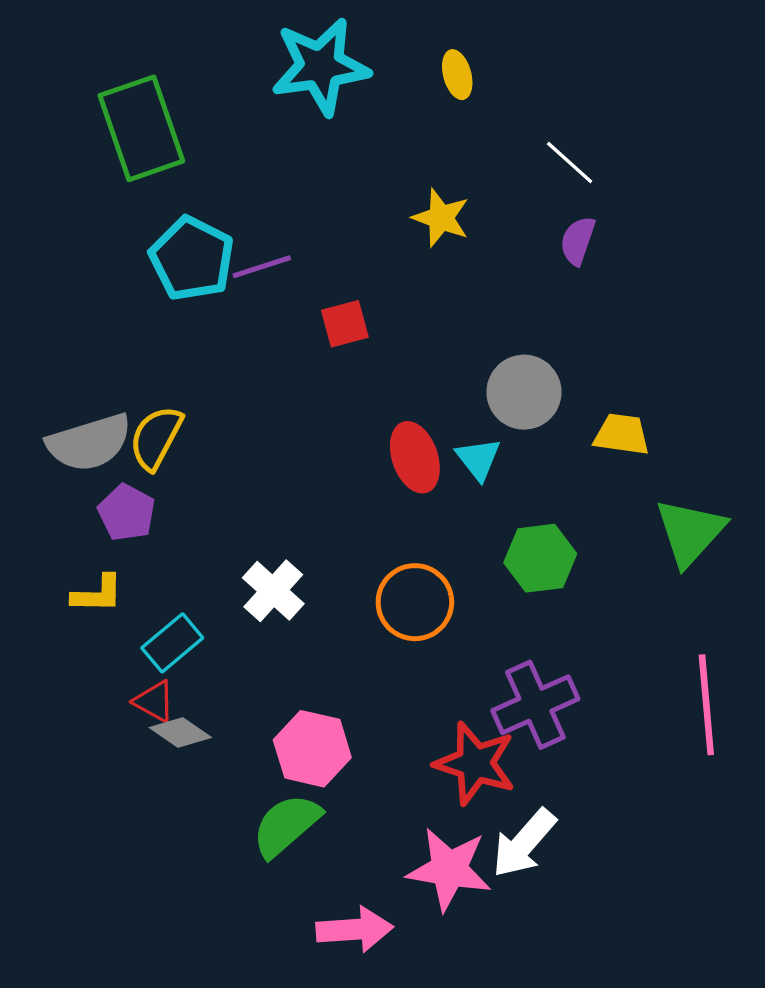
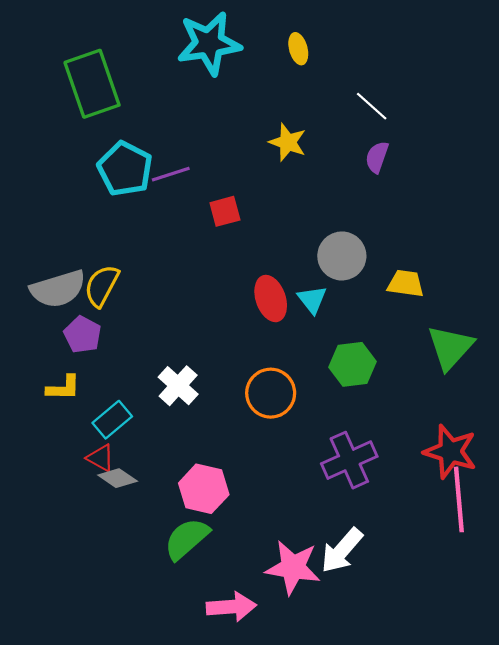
pink line: (706, 705) -> (459, 499), moved
red star: (475, 763) -> (450, 452), moved

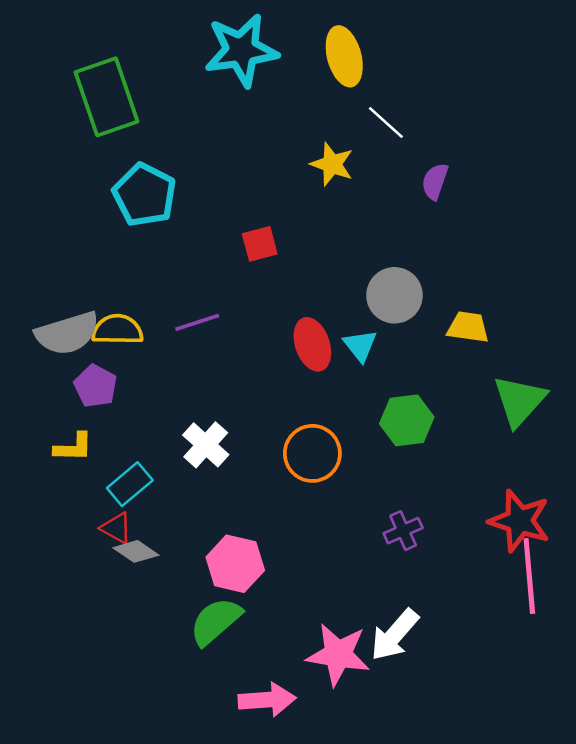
yellow ellipse: (298, 49) -> (344, 56), size x1.6
white line: (372, 106) -> (386, 123), moved
purple line: (171, 174) -> (197, 322), moved
yellow semicircle: (102, 286) -> (118, 330), turned 63
purple cross: (349, 460) -> (403, 531), size x0.6

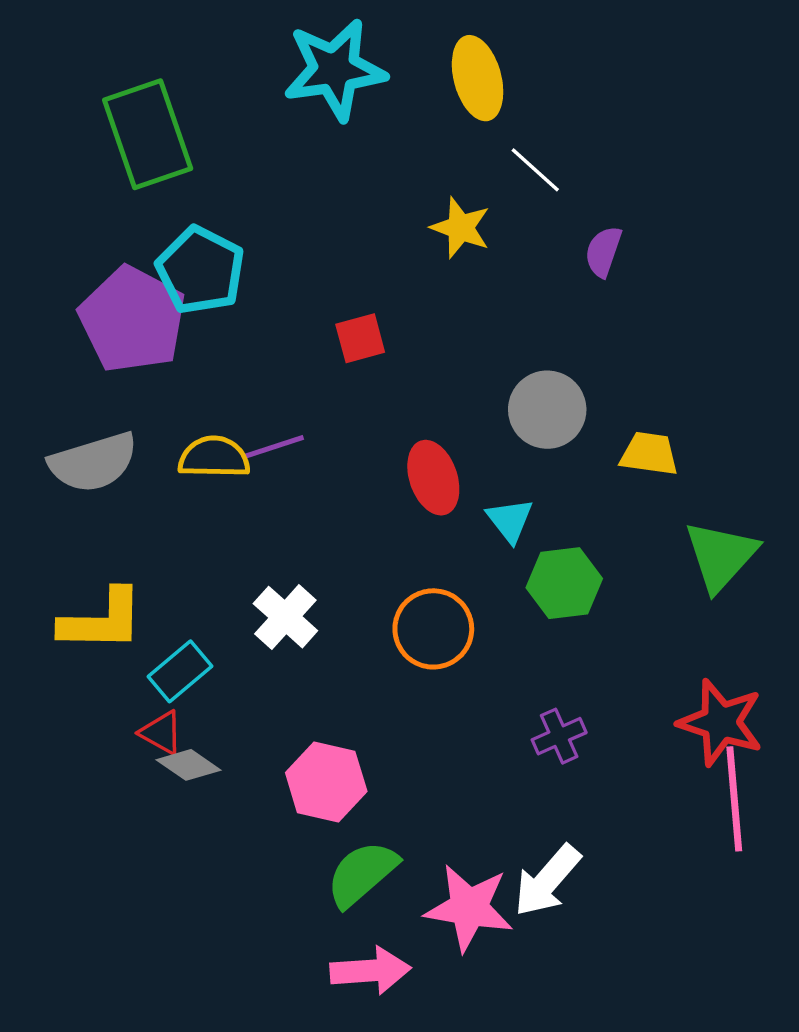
yellow semicircle: (118, 330) -> (214, 457), moved
cyan triangle: (360, 346) -> (510, 520), moved
purple pentagon: (95, 386) -> (132, 320), moved, size x1.8
yellow L-shape: (73, 447) -> (102, 620), size x1.6
green semicircle: (216, 621) -> (362, 874), moved

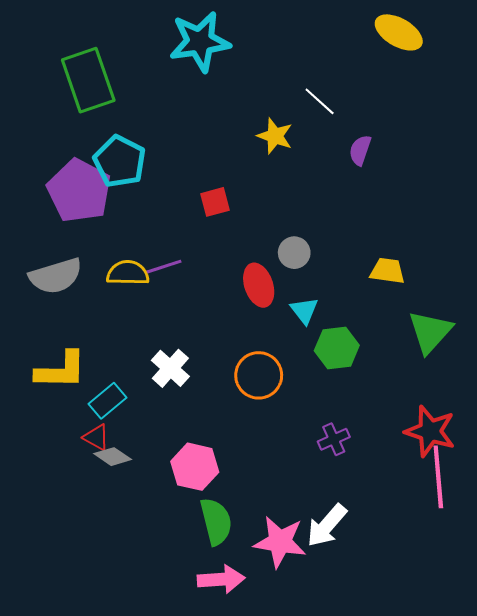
yellow ellipse: (478, 78) -> (399, 32), moved, turned -45
gray circle: (547, 410) -> (294, 253), moved, size x0.7
green semicircle: (362, 874) -> (216, 522), turned 117

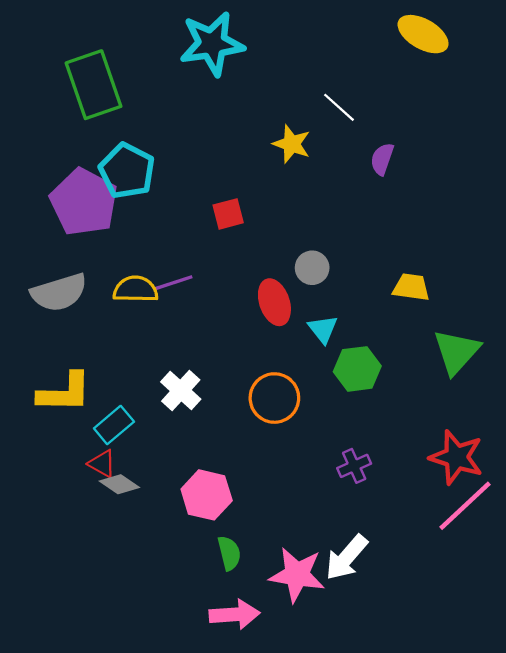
pink line: (438, 477) -> (465, 506), turned 52
green semicircle: (216, 522) -> (229, 553), size x0.7

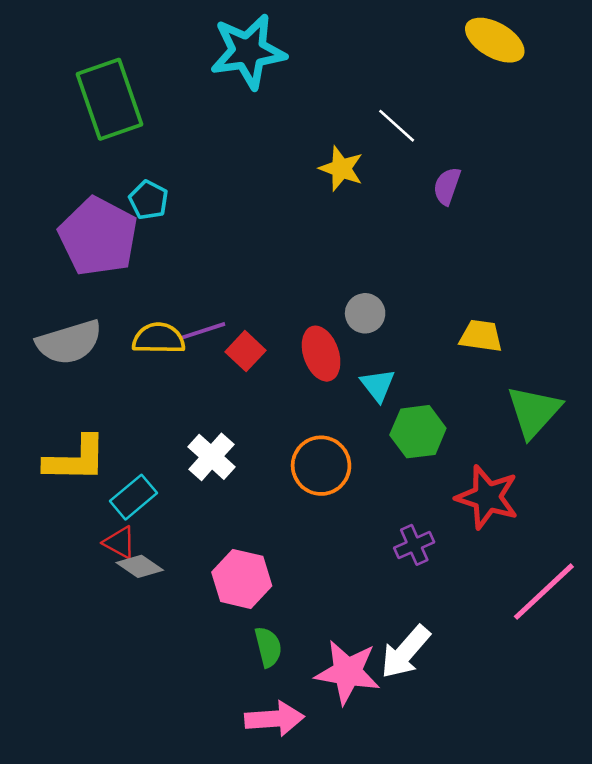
cyan pentagon: (127, 171) -> (149, 200), size x0.6
red square: (228, 214) -> (246, 351), moved, turned -32
red star: (456, 457) -> (487, 497), moved

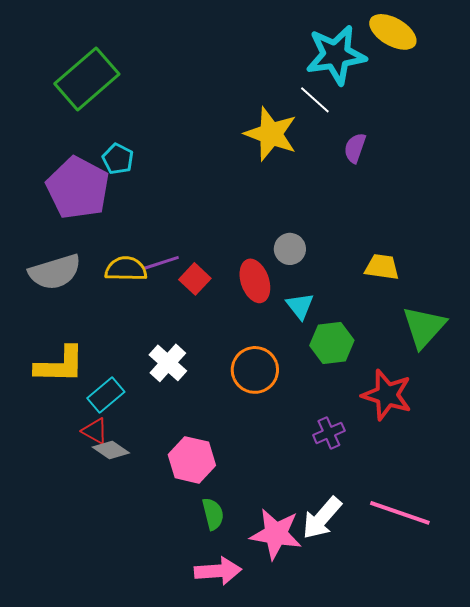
cyan star: (248, 51) -> (336, 55), moved
green rectangle: (110, 99) -> (87, 79), turned 68
yellow star: (341, 169) -> (271, 134), size x1.5
pink line: (544, 592) -> (400, 513), moved, turned 62

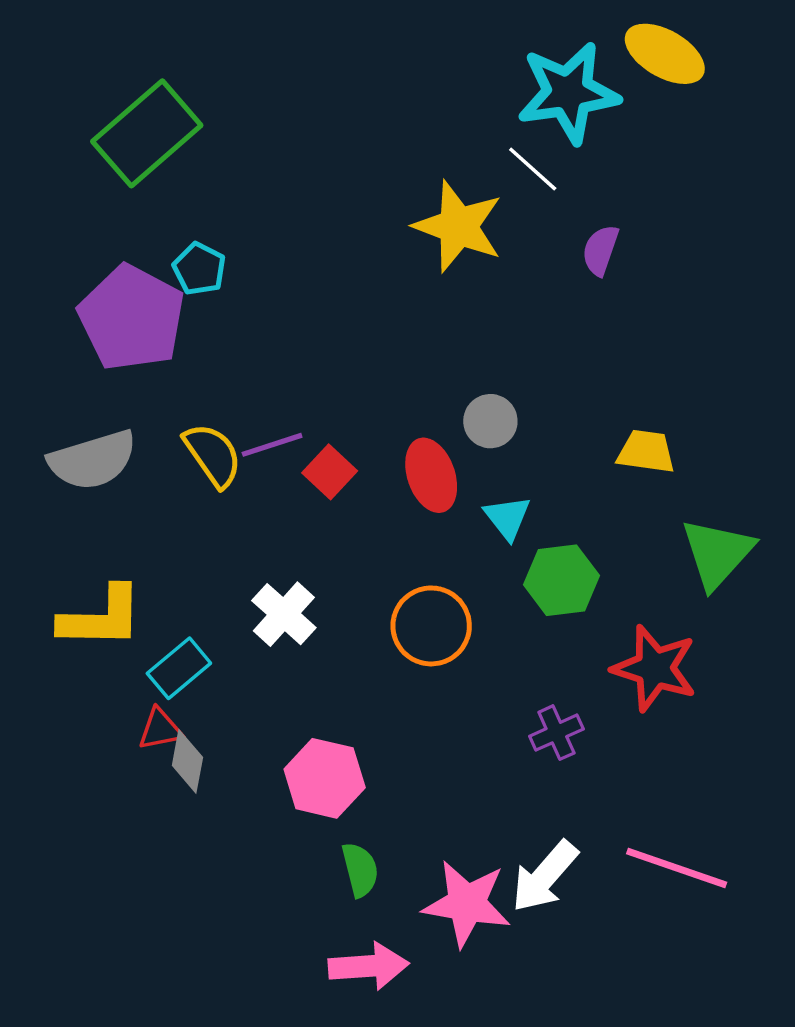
yellow semicircle: (126, 269) -> (213, 455), turned 54
red triangle: (95, 431) -> (160, 729), turned -40
gray diamond: (111, 450) -> (187, 761), turned 66

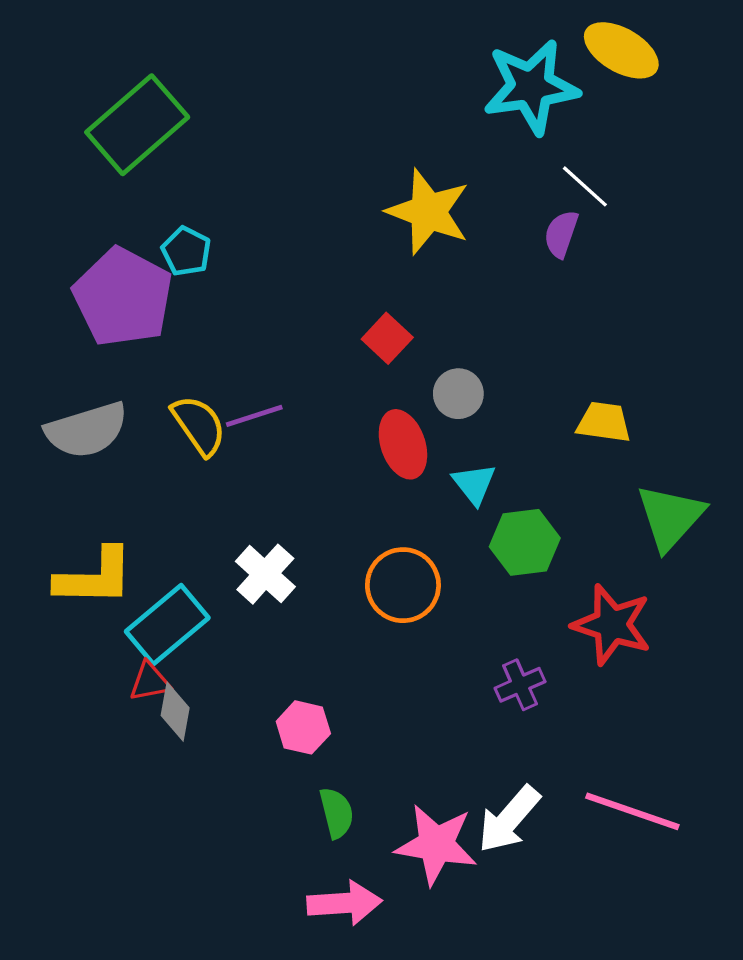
white line: (533, 169) -> (585, 186), moved
red square: (330, 472) -> (387, 338), moved
cyan rectangle: (179, 668) -> (167, 625), size x1.4
pink hexagon: (325, 778) -> (303, 727), size x0.7

